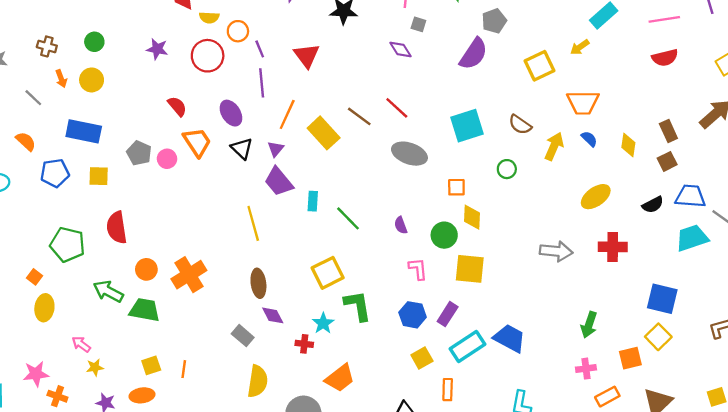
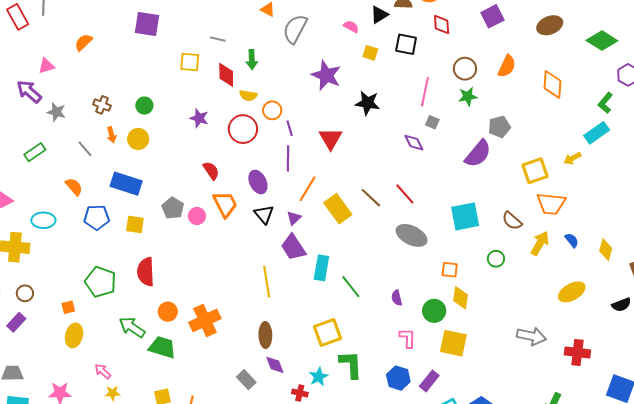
orange trapezoid: (583, 103) -> (551, 204), moved
cyan rectangle: (313, 201) -> (321, 268), size x1.4
red cross: (613, 247) -> (577, 352), moved
orange square: (35, 277) -> (68, 307), turned 32

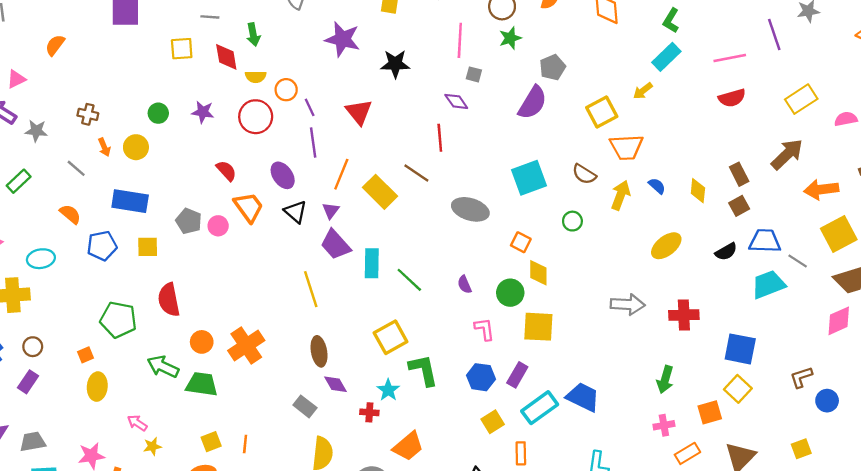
green circle: (144, 106) -> (158, 113), moved
red line: (405, 194) -> (440, 138), moved, turned 45
orange square: (450, 270) -> (521, 242), turned 30

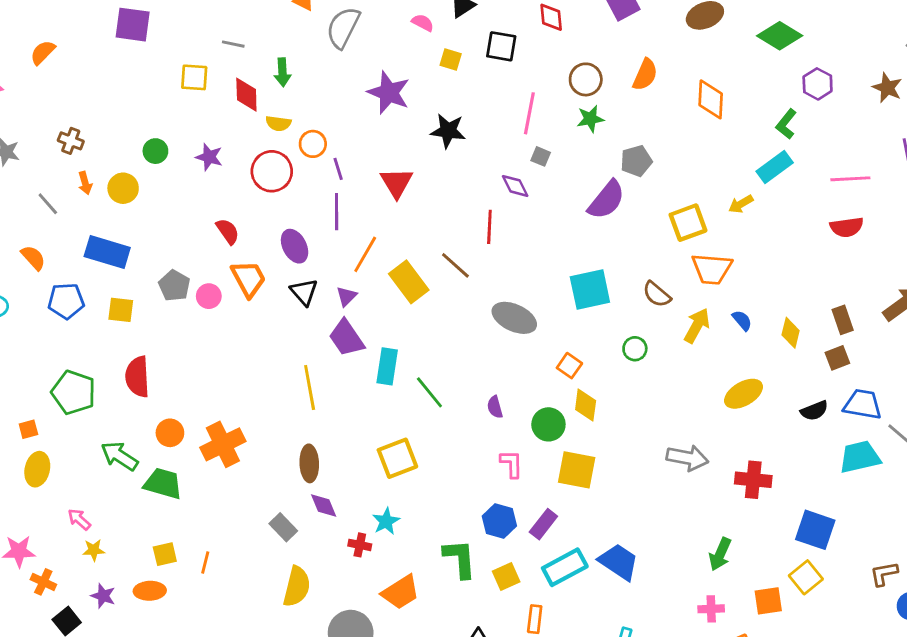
green L-shape: (423, 370) -> (460, 559), moved

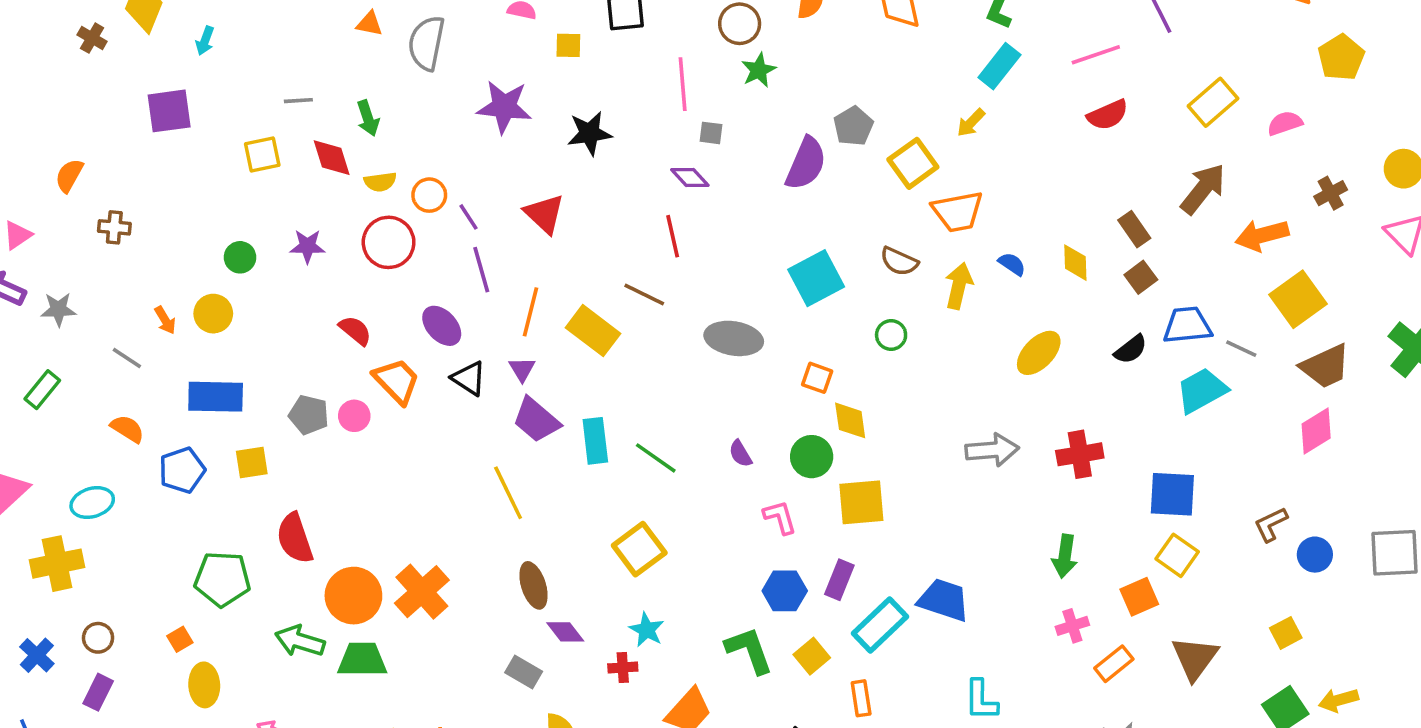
brown cross: (71, 141) -> (114, 227), moved
gray pentagon: (636, 161) -> (853, 126), moved
orange circle: (170, 433) -> (353, 596), size x1.6

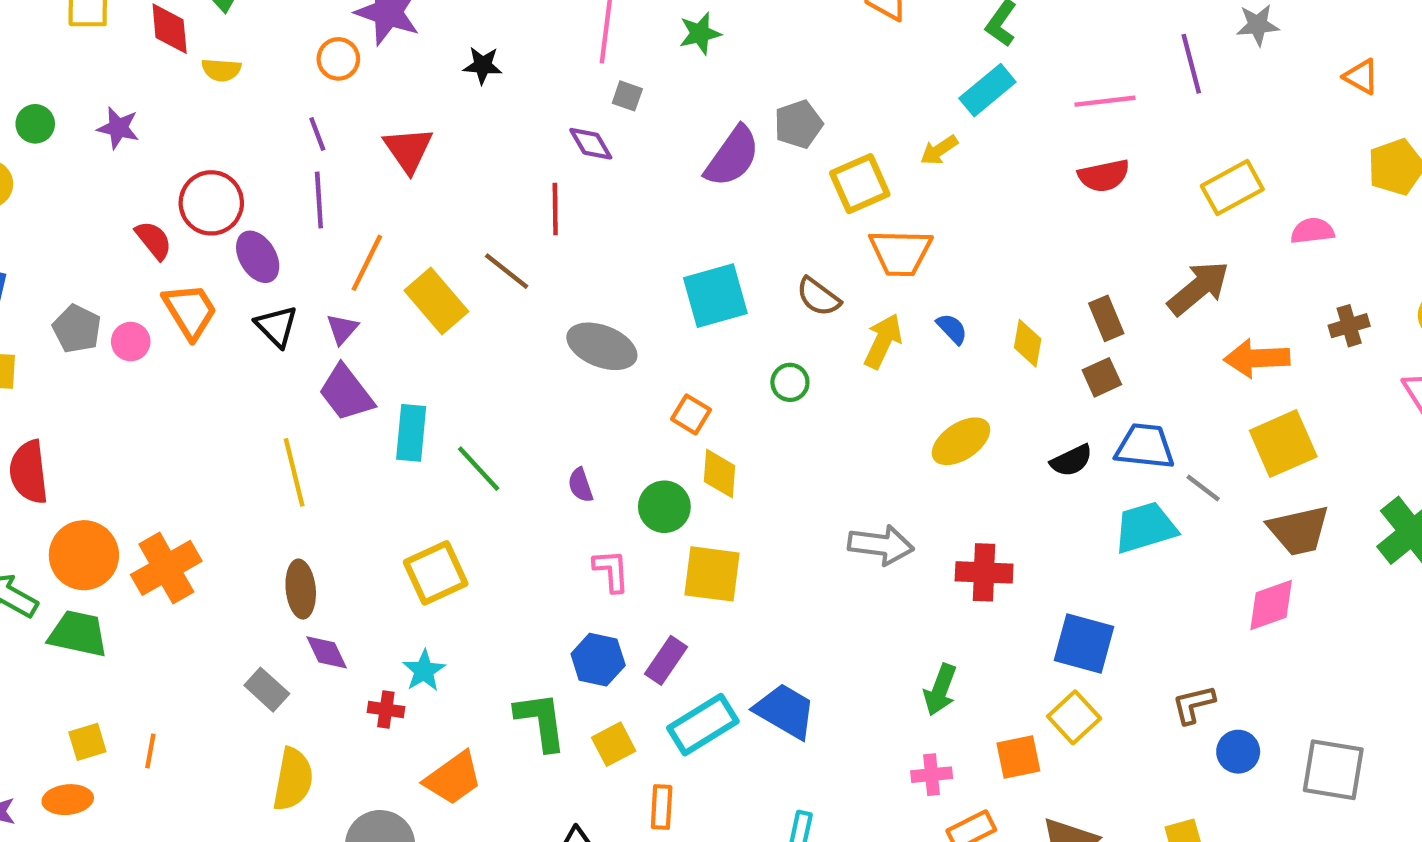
black star: (589, 133) -> (483, 65), size x0.7
orange circle: (429, 195) -> (338, 59), moved
red circle: (389, 242) -> (211, 203), moved

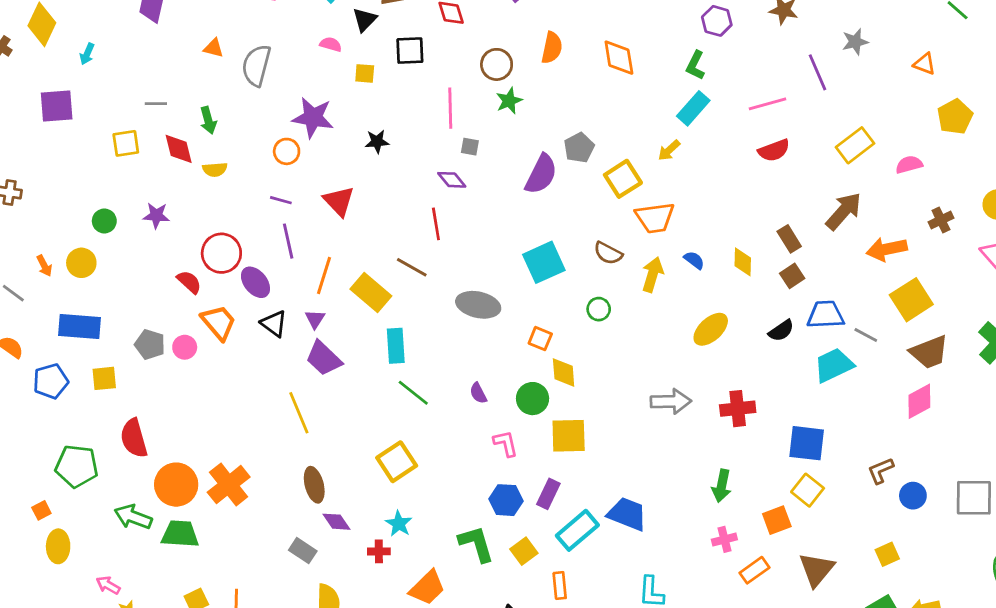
purple line: (317, 134) -> (281, 200), turned -45
cyan rectangle: (411, 433) -> (396, 346), moved

